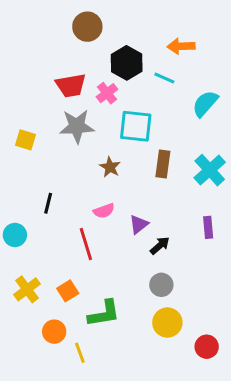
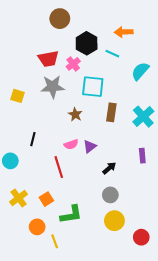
purple triangle: (139, 224) -> (90, 146), moved

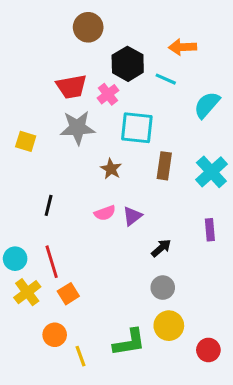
cyan circle: (10, 161) -> (15, 259), moved
red line: (59, 167) -> (52, 262), moved
green L-shape: (71, 215) -> (129, 342), moved

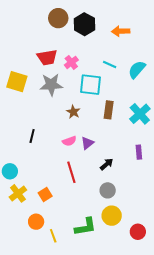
black hexagon: (128, 64) -> (84, 24), moved
cyan line: (166, 79) -> (110, 64), moved
yellow square: (26, 141) -> (17, 82), moved, size x1.5
red line: (52, 262) -> (71, 172), moved

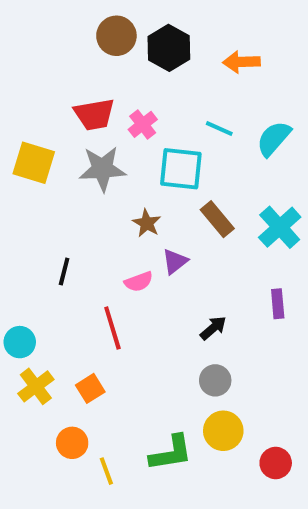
brown rectangle: (109, 110) -> (217, 219), turned -48
purple triangle: (87, 143) -> (175, 261), moved
red line: (71, 172) -> (112, 328), moved

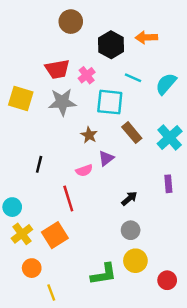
black hexagon: (169, 48) -> (111, 45), moved
orange square: (90, 388) -> (55, 235), size x1.5
orange circle: (72, 443) -> (32, 268), moved
yellow line: (106, 471) -> (51, 292), moved

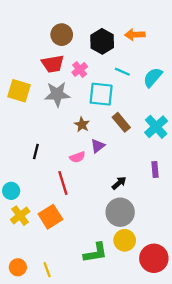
brown circle: (71, 22) -> (62, 35), moved
gray circle: (131, 230) -> (120, 212), size x1.6
orange circle: (32, 268) -> (18, 267), moved
red circle: (167, 280) -> (154, 258), size x1.6

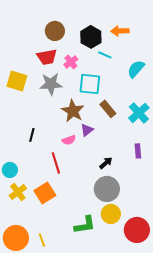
cyan line: (122, 72) -> (105, 55), moved
brown star: (82, 125) -> (73, 111), size x1.6
orange circle: (18, 267) -> (16, 238), size x1.6

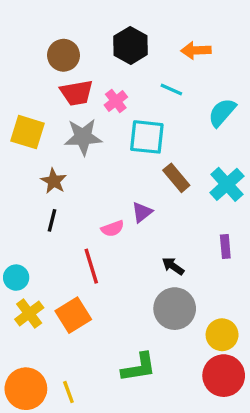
brown circle: (55, 31) -> (63, 55), moved
black hexagon: (91, 37) -> (131, 45), moved
brown star: (73, 111) -> (54, 181), moved, size x0.7
black arrow: (106, 163) -> (173, 266), turned -104
yellow circle: (111, 214) -> (222, 335), moved

